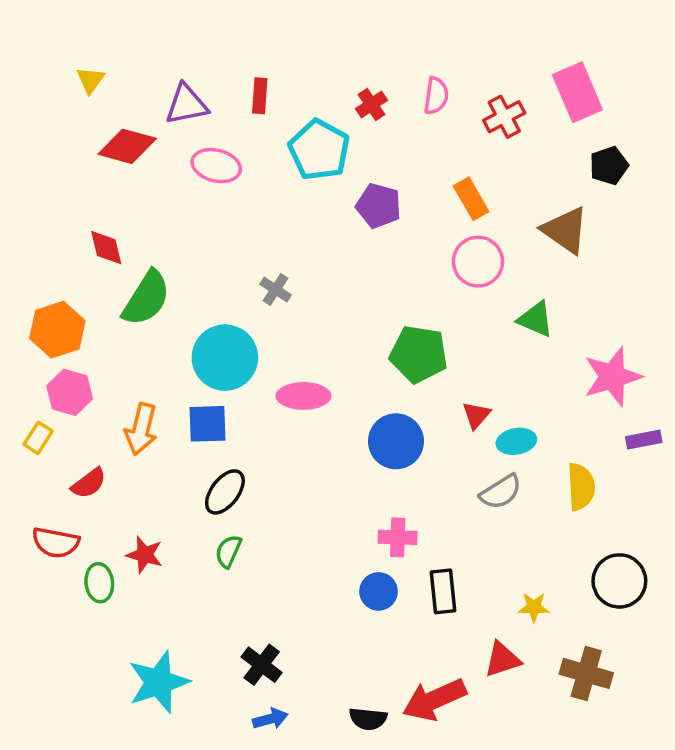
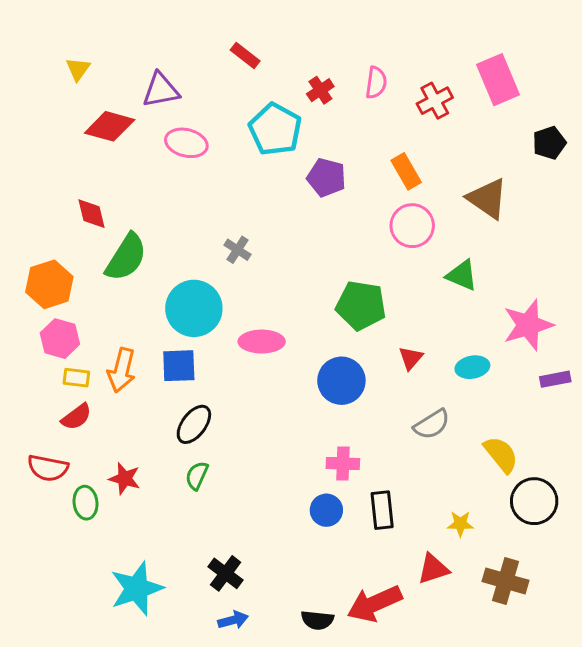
red rectangle: (260, 96) -> (245, 56), moved, turned -56
black pentagon: (609, 166) -> (549, 143), moved
yellow rectangle: (38, 438) -> (76, 378), moved, turned 64
cyan ellipse: (516, 441) -> (472, 367), moved
yellow semicircle: (581, 487) -> (501, 454), moved, turned -36

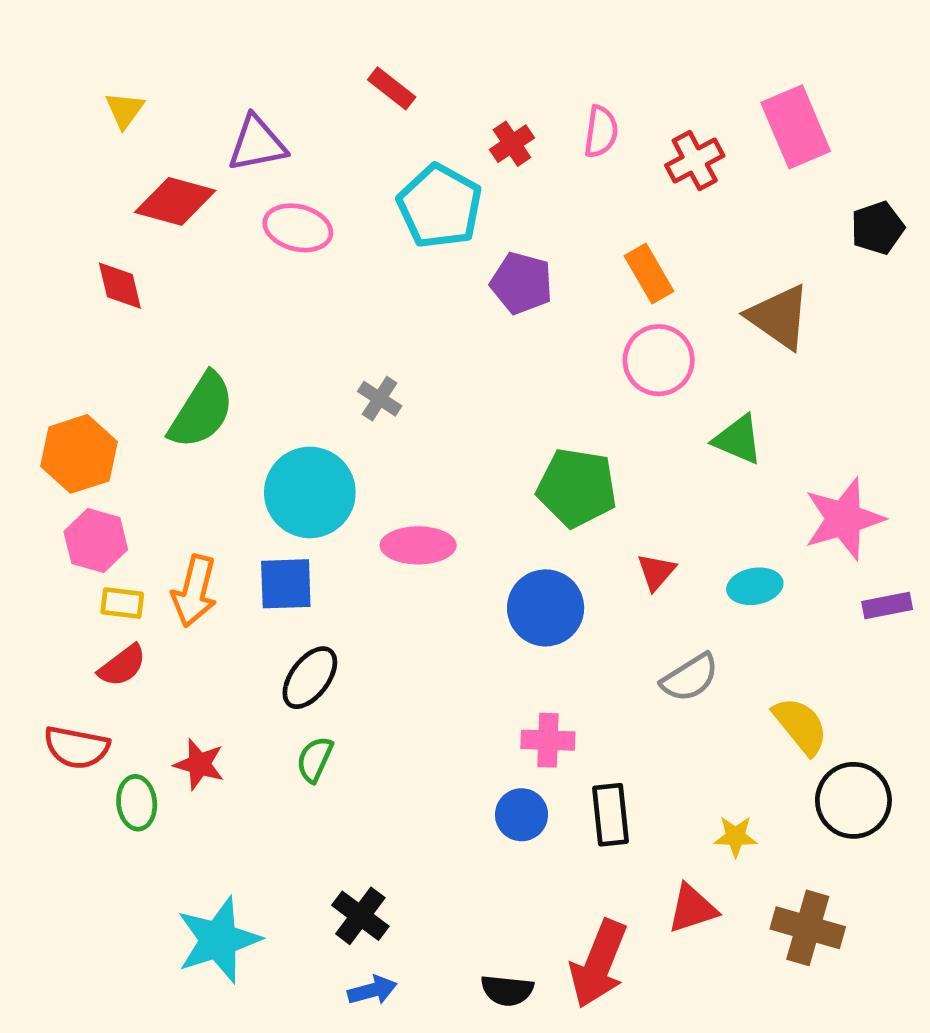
red diamond: (92, 214) -> (120, 286), moved
red arrow: (375, 604) -> (598, 964), turned -44

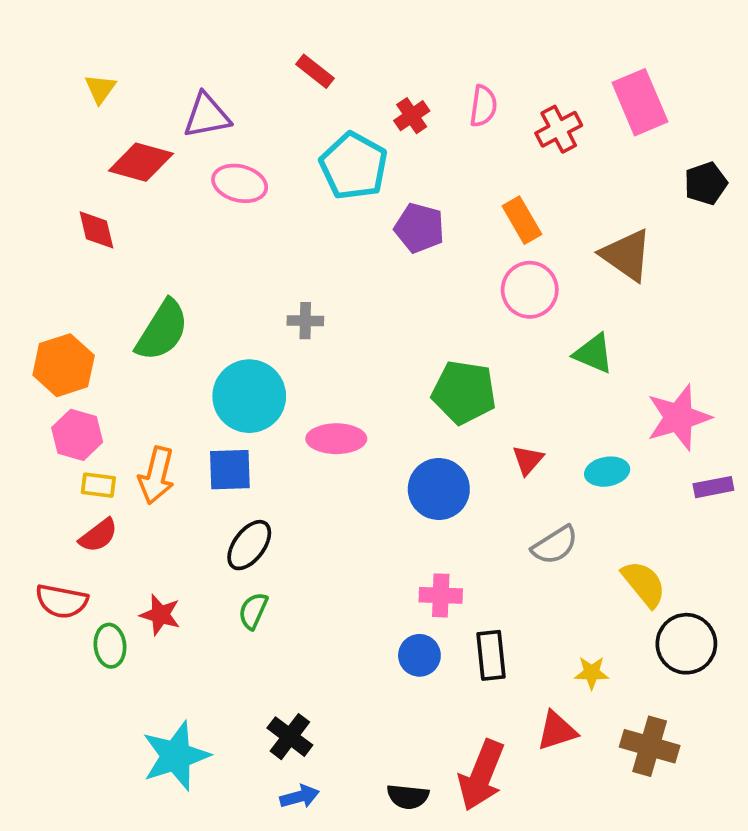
gray cross: (380, 399) -> (305, 321), turned -32

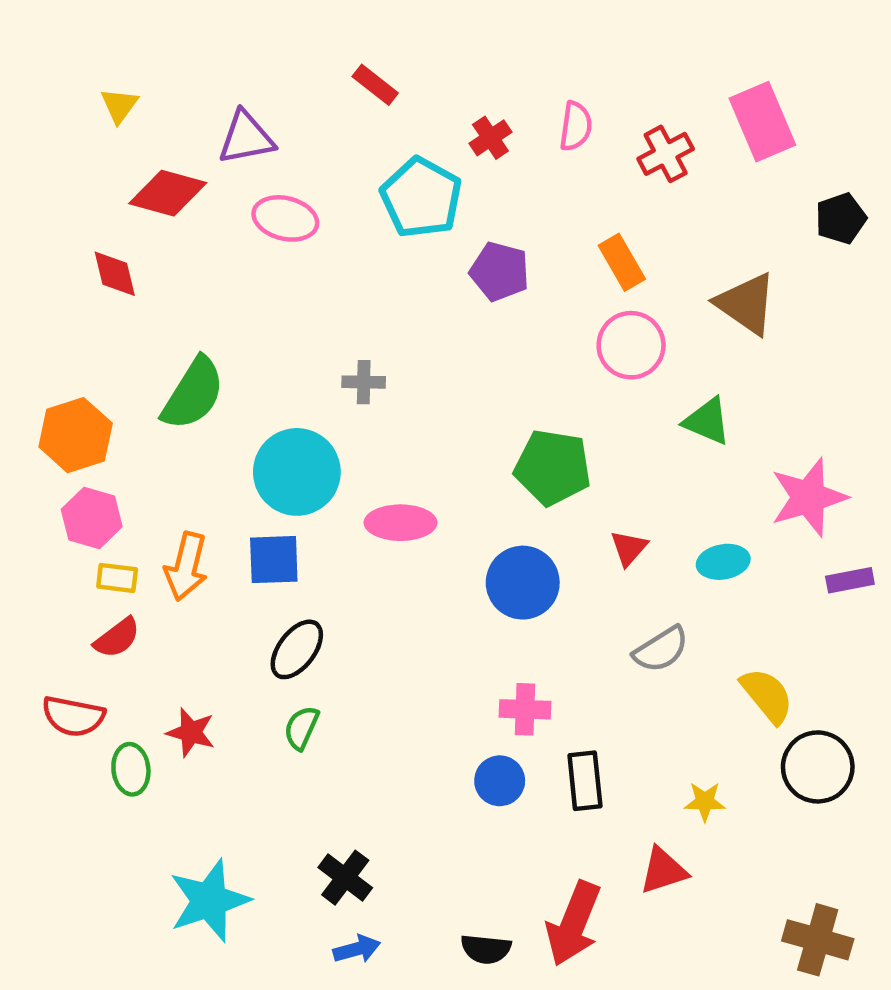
brown cross: (650, 746) -> (818, 940), moved

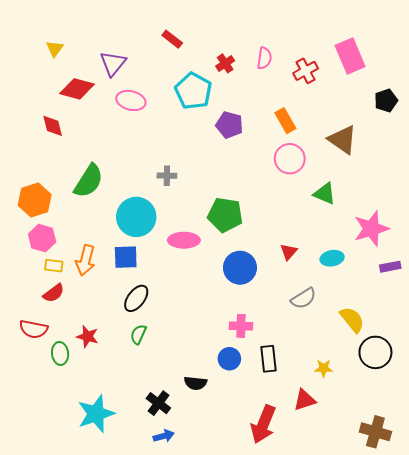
purple triangle: (246, 138) -> (113, 63), turned -40
green pentagon: (553, 467) -> (225, 215), moved
black semicircle: (486, 949) -> (196, 383), moved

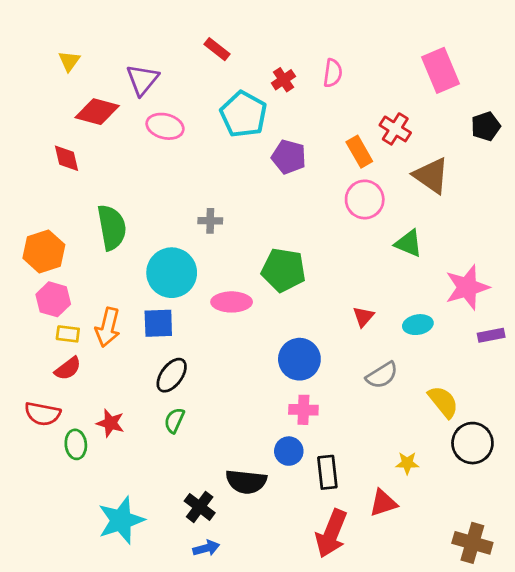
red cross: (306, 71) -> (395, 129), moved, turned -30
green semicircle: (89, 181) -> (112, 227), turned -42
blue circle: (240, 268) -> (299, 359), moved
black rectangle: (269, 359) -> (327, 472), moved
black semicircle: (196, 383) -> (246, 482), size x1.4

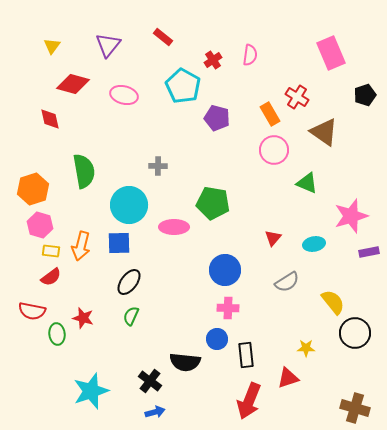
purple triangle: (142, 80) -> (108, 45), moved

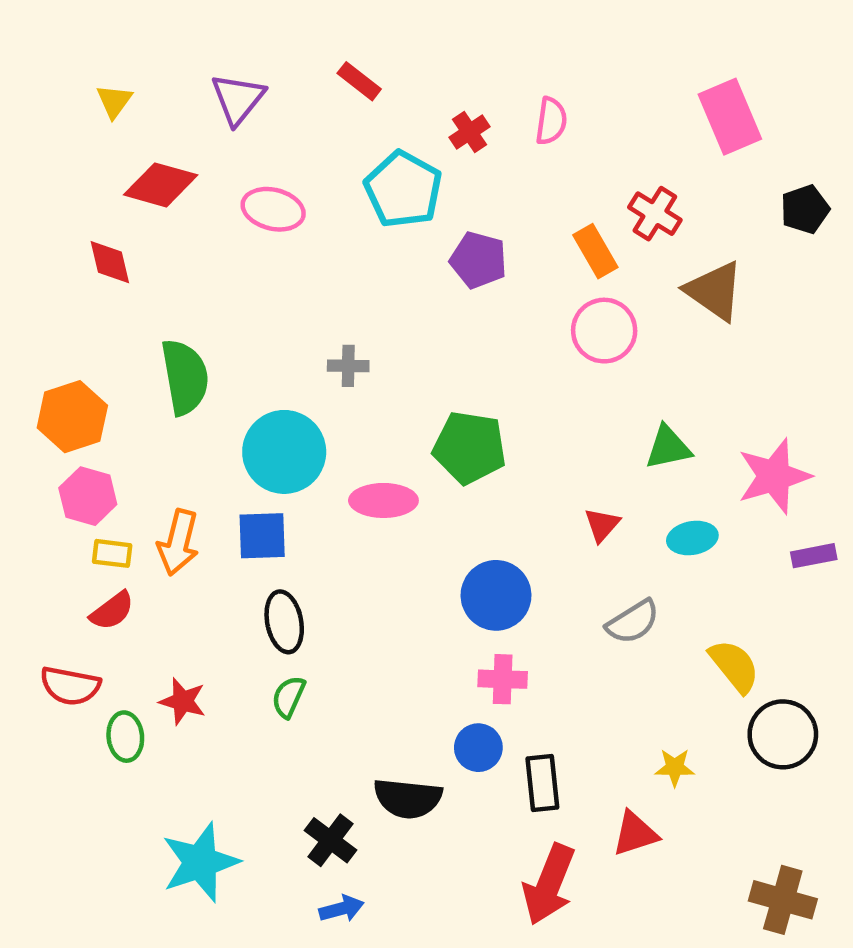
green triangle: (307, 183) -> (668, 448), moved, turned -35
black ellipse: (129, 282) -> (284, 622), turned -48

